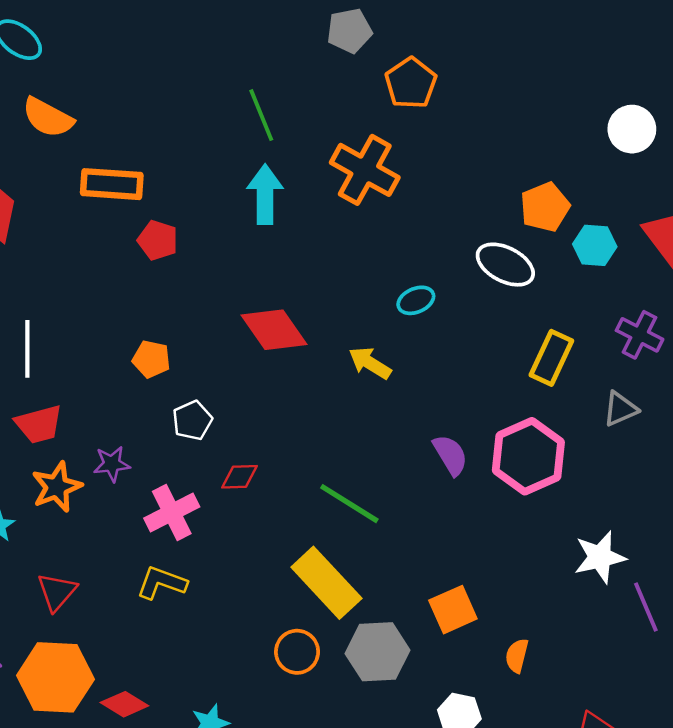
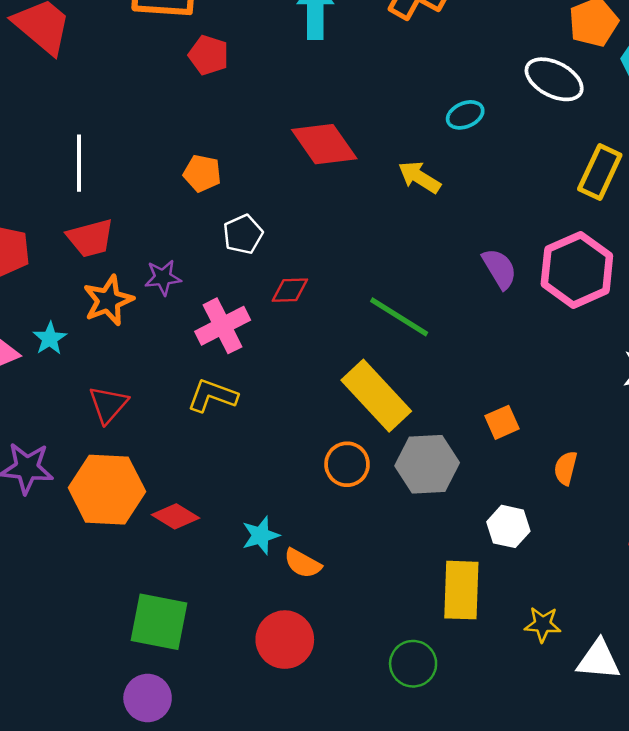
orange square: (453, 610) -> (502, 422), size x0.7

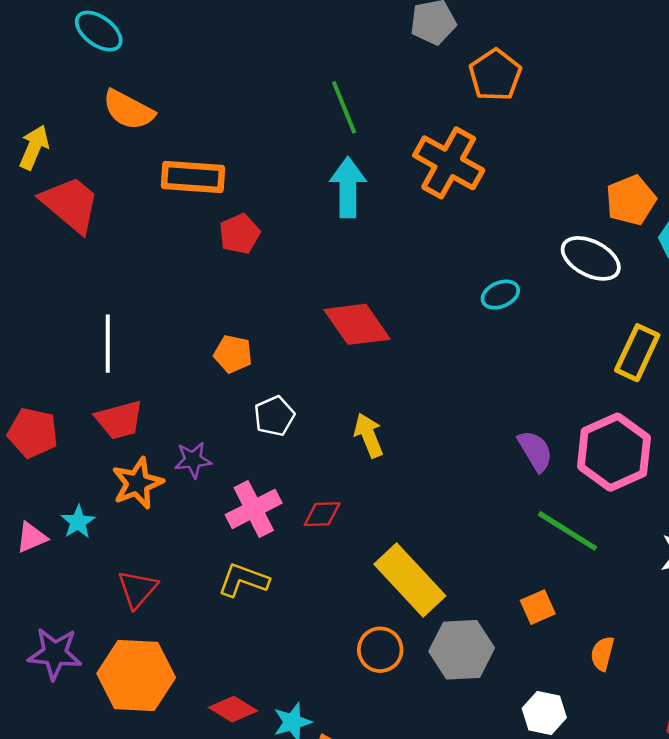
red pentagon: (209, 55) -> (239, 234), turned 30
yellow arrow: (419, 177) -> (369, 435), moved, turned 36
red diamond: (290, 290) -> (322, 514), moved
green line: (399, 317) -> (567, 531), moved
red diamond: (176, 516) -> (233, 709), moved

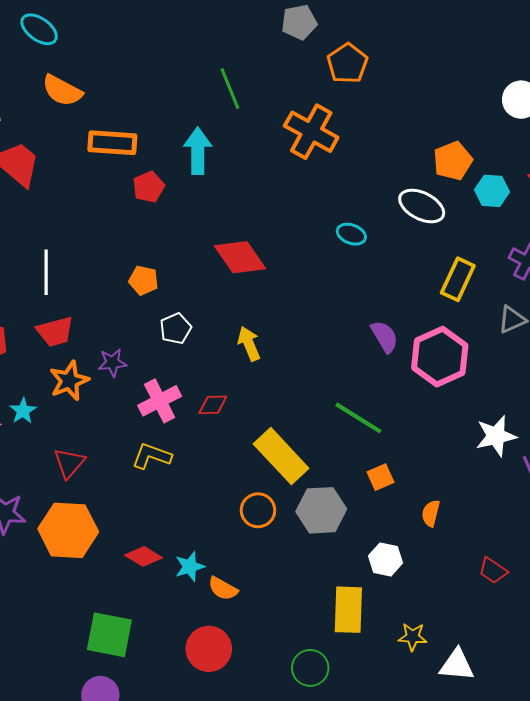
cyan arrow: (348, 187) -> (198, 151), moved
cyan ellipse: (500, 295) -> (351, 234), turned 44
purple semicircle: (535, 451) -> (385, 337), moved
green line: (567, 531) -> (358, 418), moved

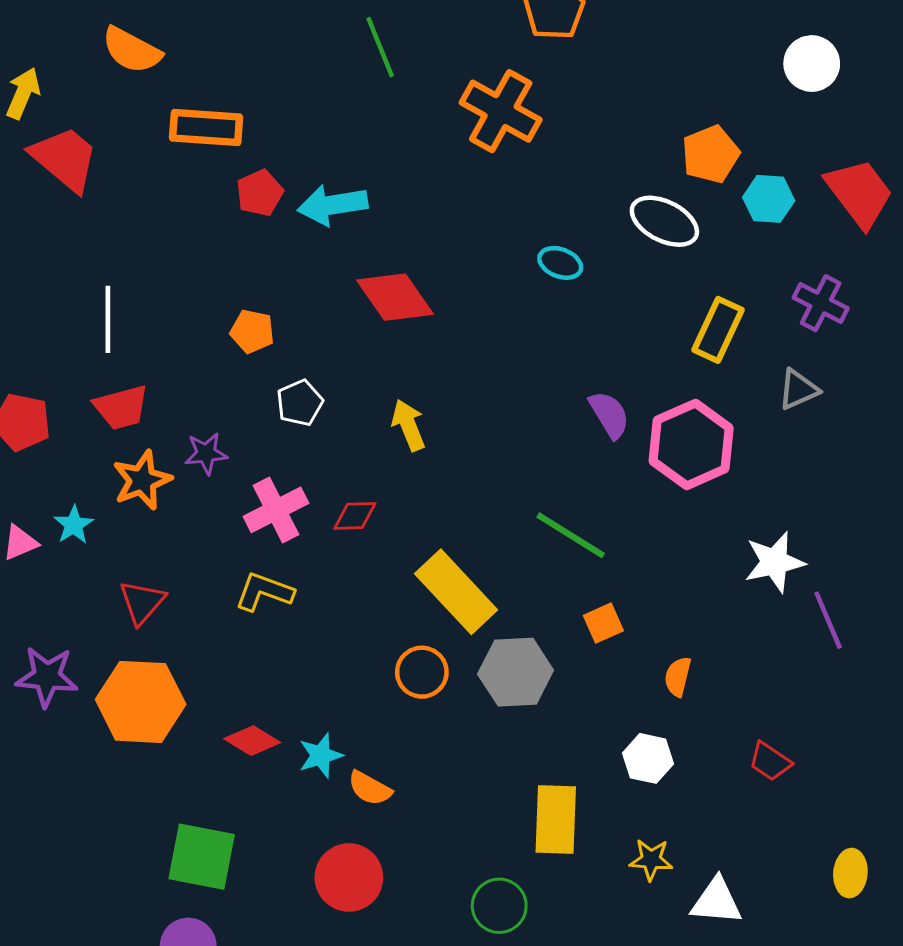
cyan arrow: (198, 151) -> (333, 205), moved, turned -99
white hexagon: (386, 559) -> (648, 758), moved

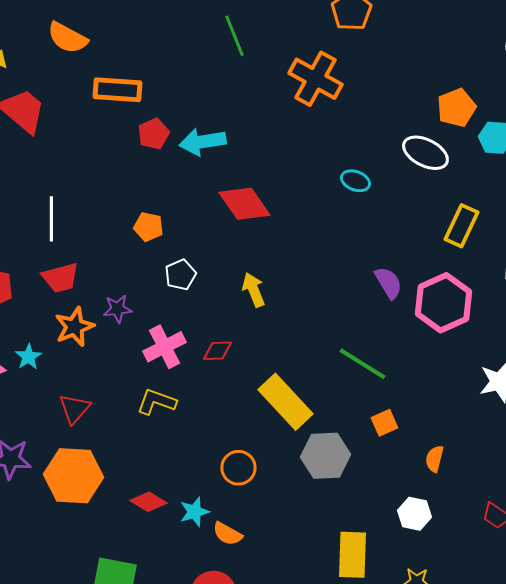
orange circle: (422, 672) -> (238, 468), moved

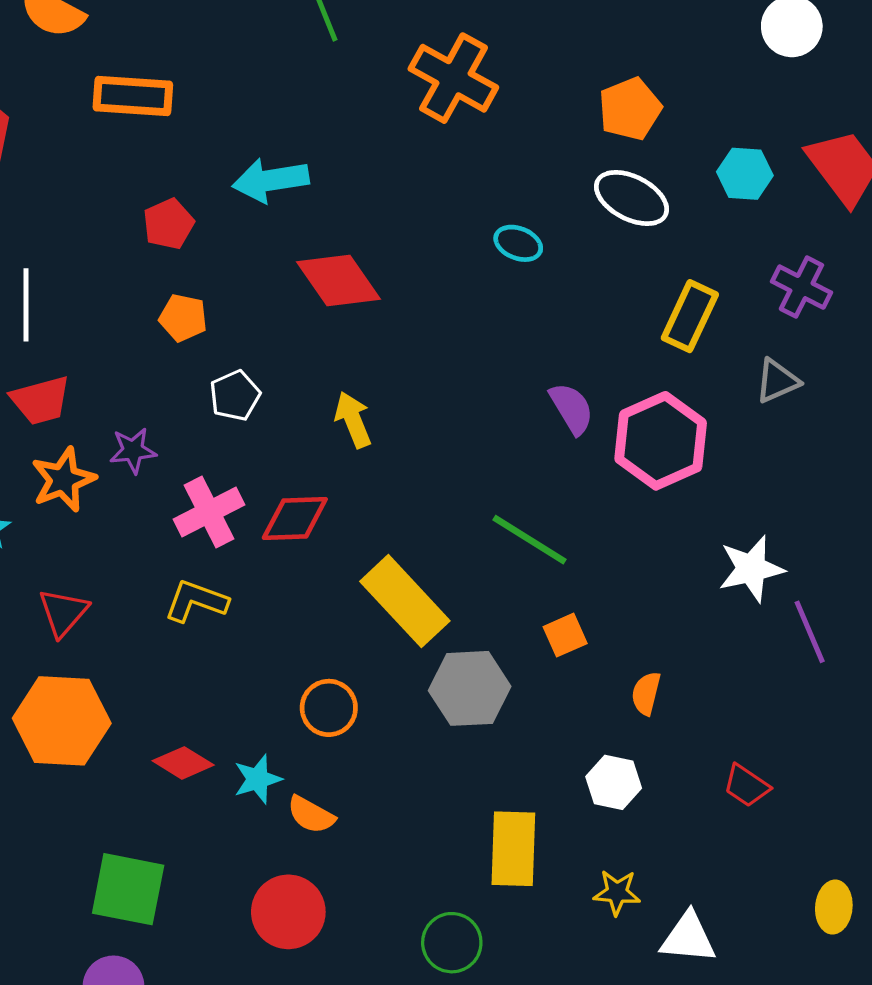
orange pentagon: (456, 108) -> (630, 109), moved
red pentagon: (153, 134) -> (169, 224), moved
red diamond: (217, 351) -> (295, 519), size x1.4

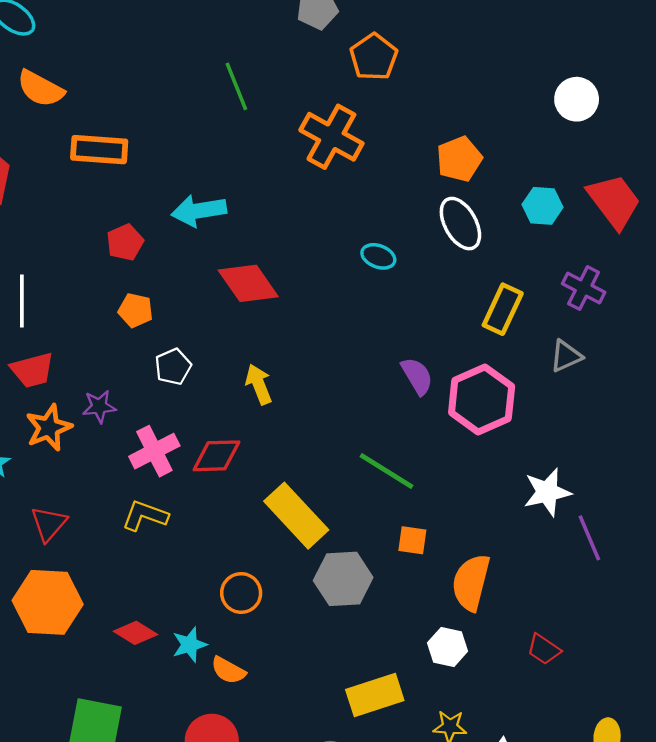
white ellipse: (632, 198) -> (460, 224), turned 34
orange square: (565, 635) -> (412, 540), turned 32
orange semicircle: (646, 693) -> (471, 582), size x1.8
yellow rectangle: (513, 849) -> (375, 695), turned 70

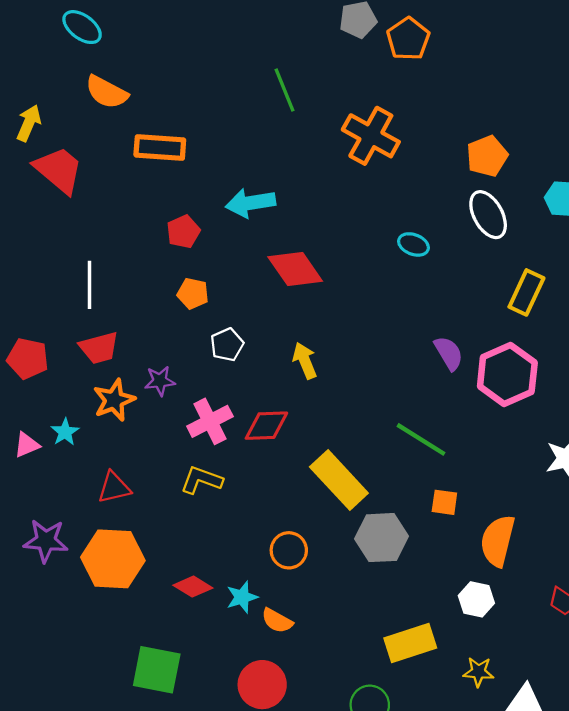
orange pentagon: (374, 57) -> (408, 39), moved
red triangle: (49, 524) -> (114, 487), turned 36

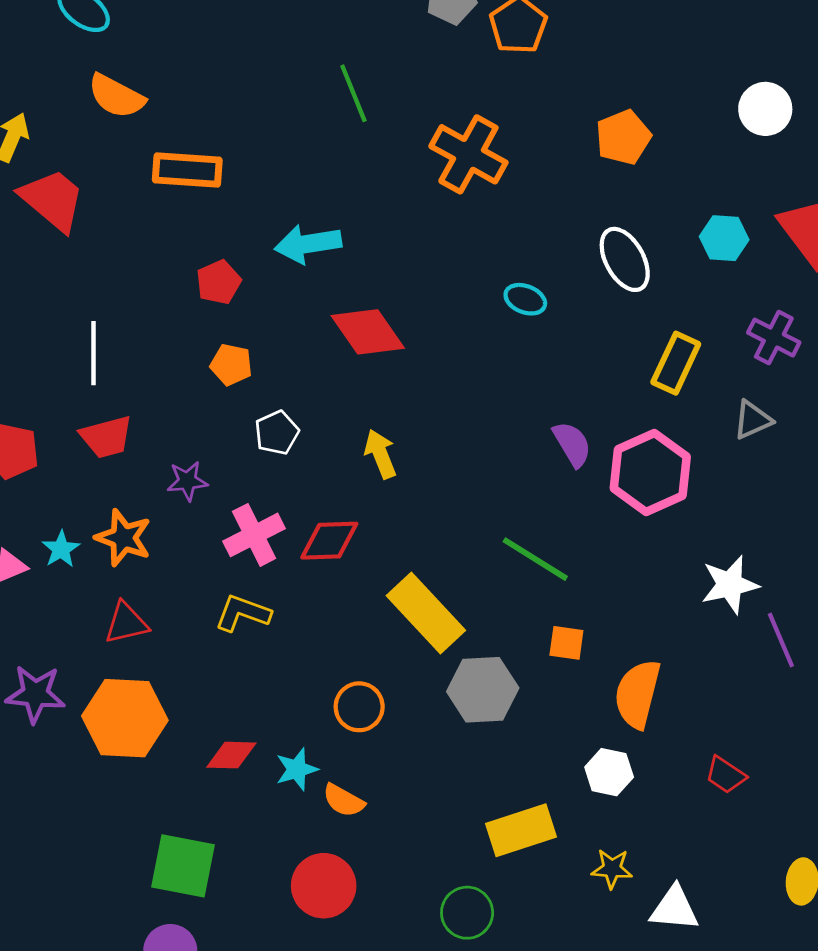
orange pentagon: (487, 156) -> (623, 137), moved
orange star: (114, 400) -> (123, 538), moved, turned -30
red diamond: (193, 587) -> (231, 755), turned -30

